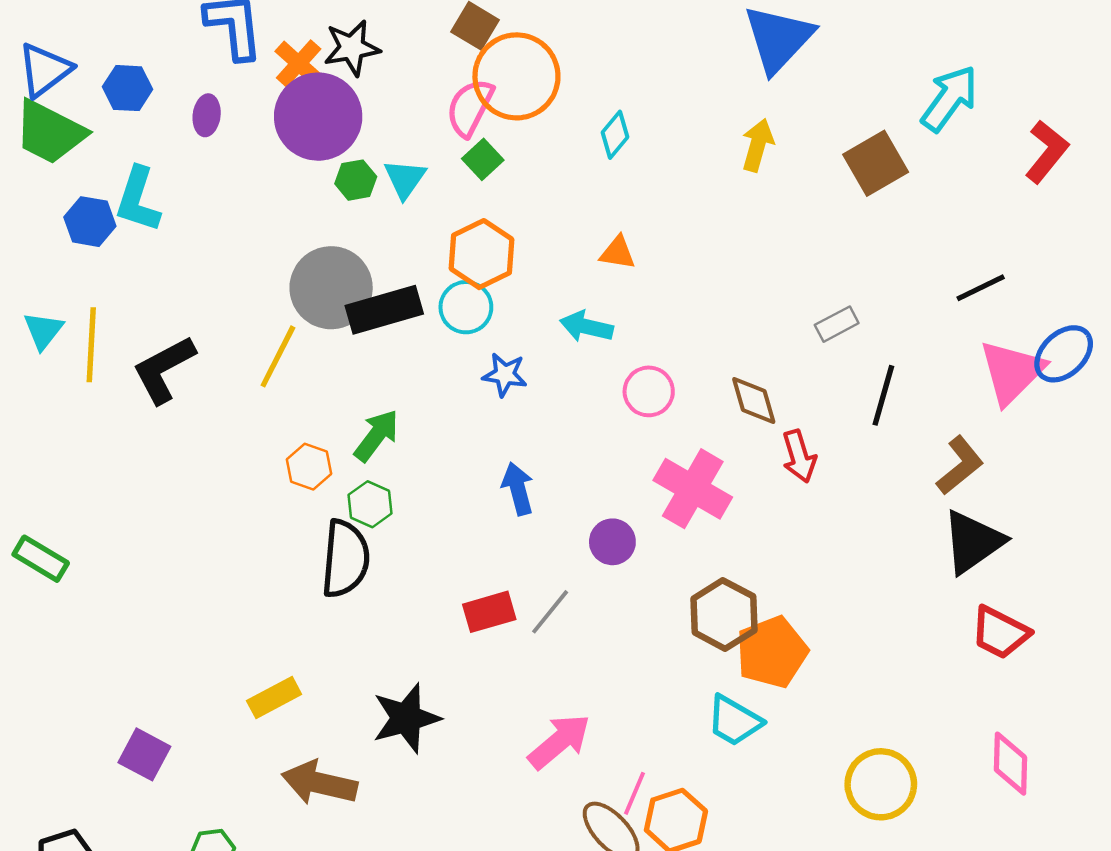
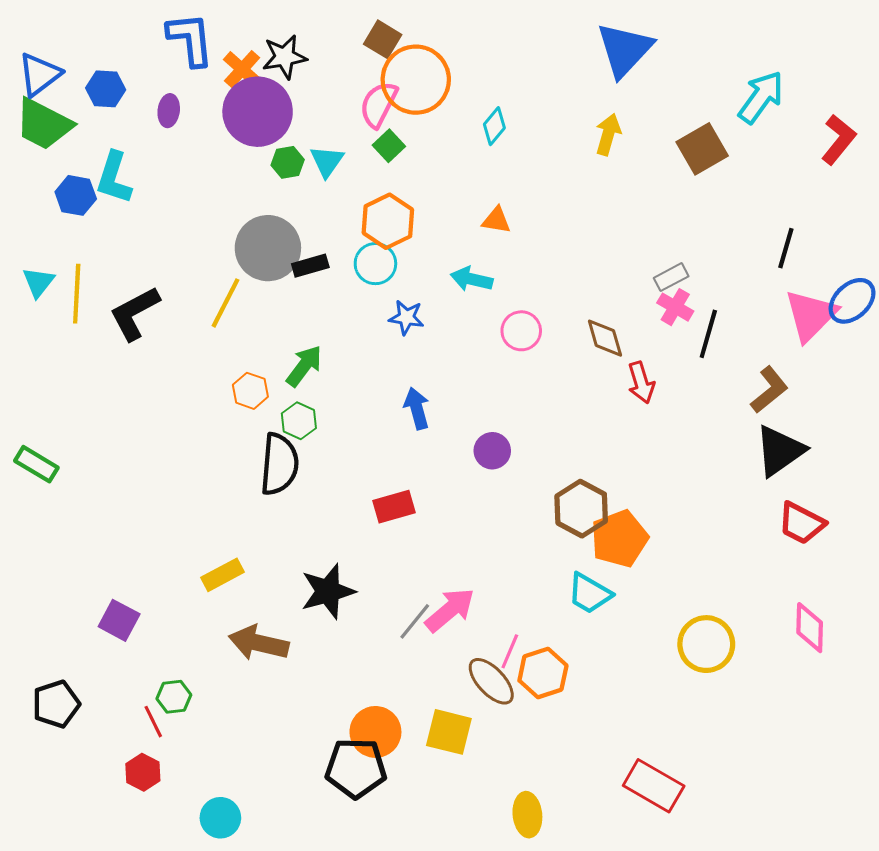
black line: (981, 288) -> (786, 248), turned -48
black rectangle: (384, 310) -> (310, 266), size x0.6
pink cross: (693, 489) -> (675, 307), moved, size x0.6
gray line: (550, 612) -> (415, 621), moved

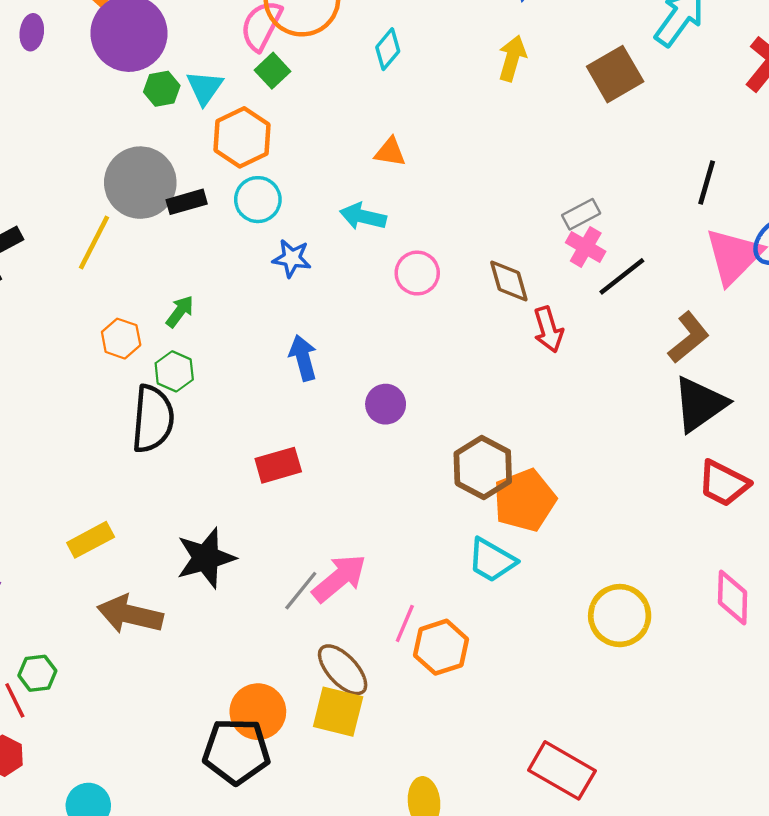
orange hexagon: (388, 221) -> (242, 137), moved
black line: (708, 334) -> (622, 276), turned 36
green arrow: (304, 366) -> (180, 311), size x0.7
brown ellipse: (491, 681) -> (343, 670), moved

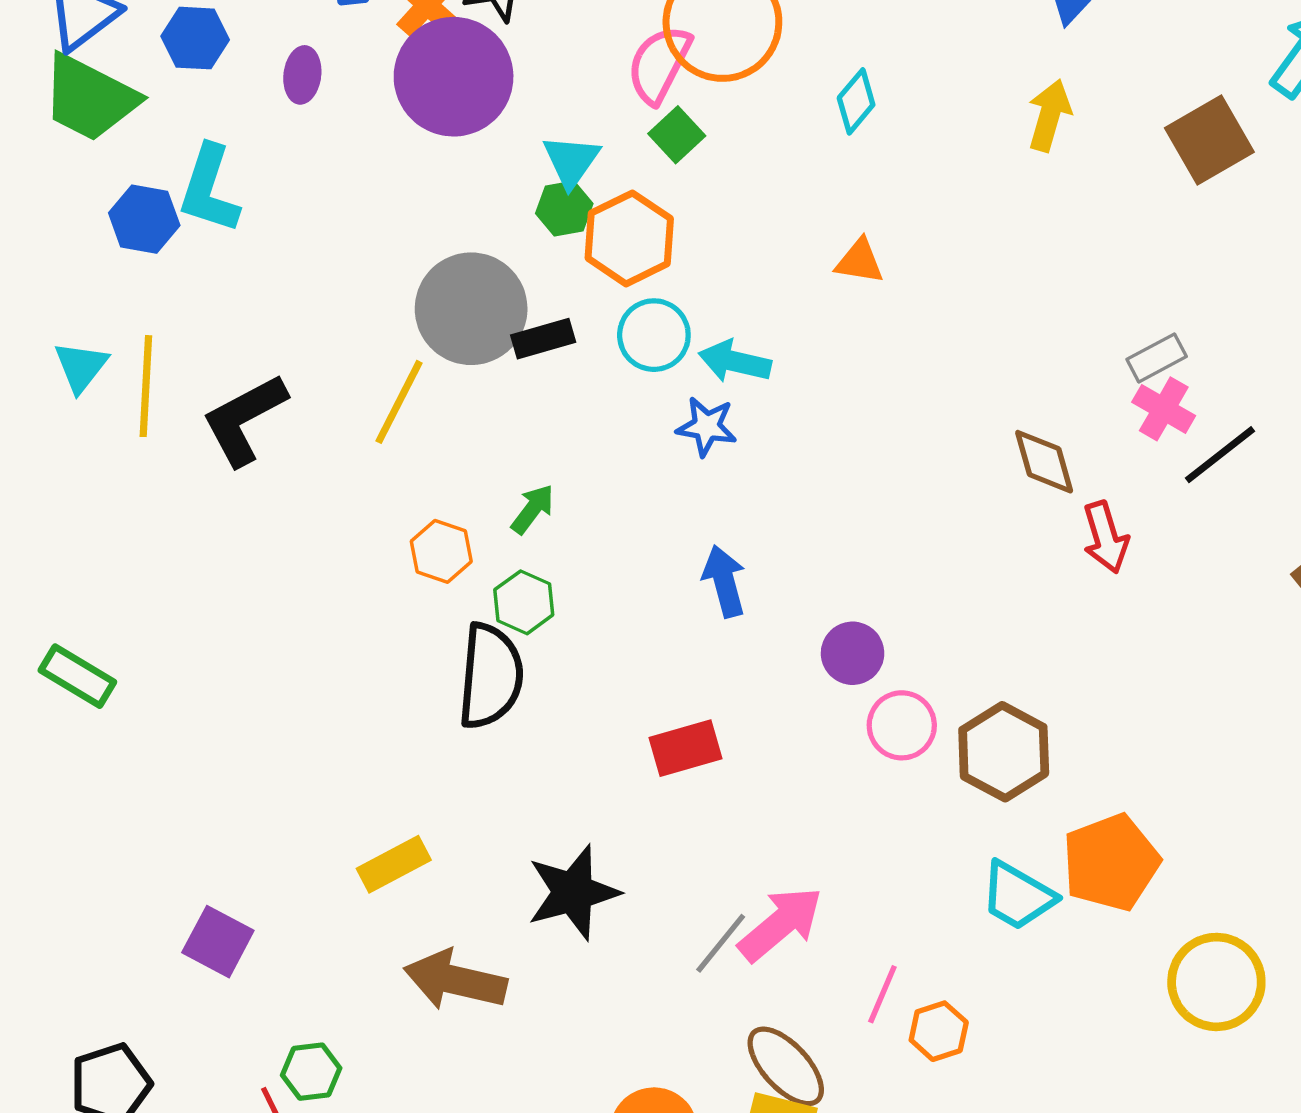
green hexagon: (162, 89) -> (564, 209), moved
cyan arrow: (363, 216) -> (735, 361), moved
pink circle: (417, 273) -> (902, 725), moved
orange pentagon: (525, 500) -> (1111, 862), moved
orange hexagon: (441, 647) -> (939, 1031), size x0.7

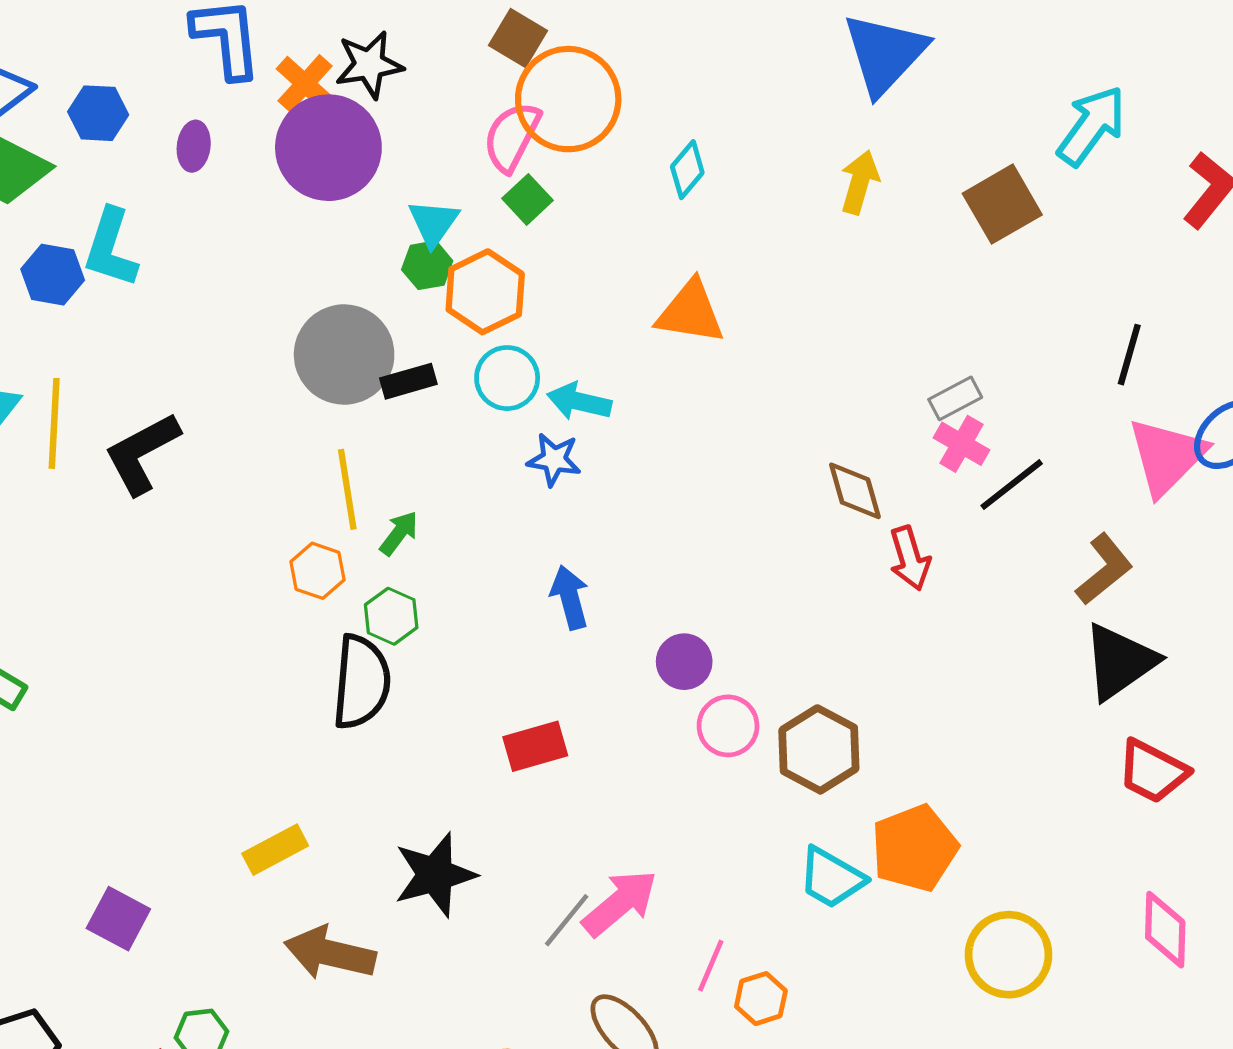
orange triangle: (860, 261) -> (690, 312), size x1.6
yellow line: (399, 402) -> (347, 489), moved, turned -36

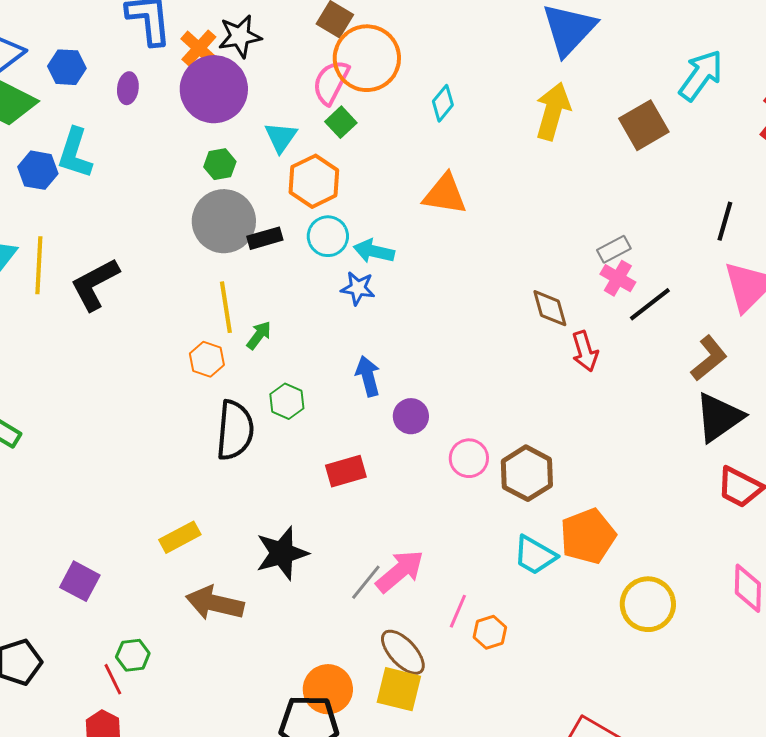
yellow arrow: (860, 182) -> (553, 111), size x1.4
green hexagon: (427, 265) -> (220, 164), moved
green hexagon: (391, 616) -> (287, 401), moved
purple circle: (684, 662) -> (411, 416), moved

